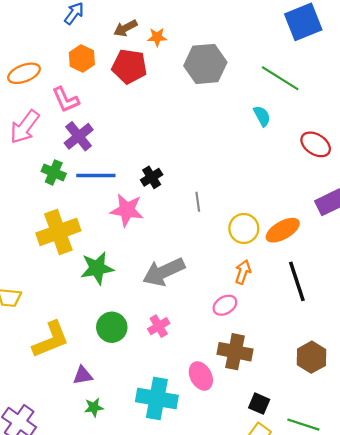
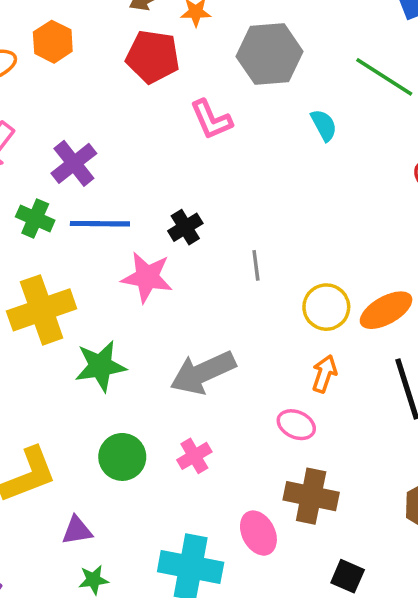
orange hexagon: (82, 58) -> (53, 42), moved
pink L-shape: (66, 100) -> (211, 120), moved
cyan semicircle: (262, 116) -> (324, 125), moved
pink ellipse: (225, 305) -> (296, 425), turned 55

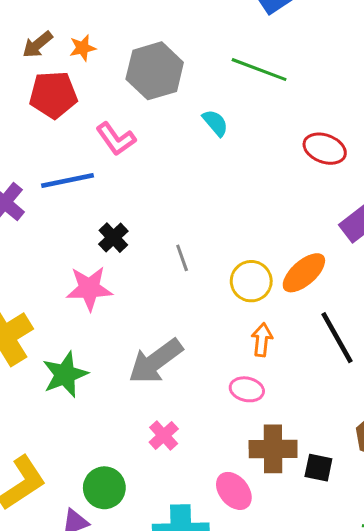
blue line: (100, 224) -> (68, 181), moved
green circle: (122, 457) -> (104, 488), moved
black square: (348, 576) -> (318, 468), moved

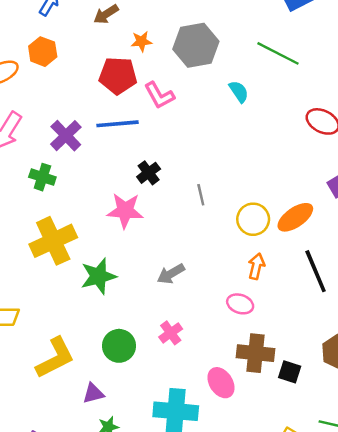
orange star: (83, 48) -> (141, 41), moved
red pentagon: (53, 95) -> (118, 76), moved
gray arrow: (156, 361) -> (171, 274), size x0.6
green circle: (104, 488) -> (119, 346), moved

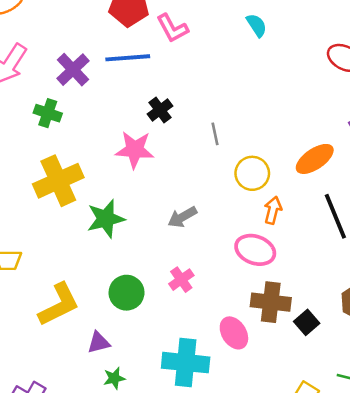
yellow circle: (253, 219) -> (252, 173), moved
pink ellipse: (240, 304) -> (255, 250), size x1.4
black square: (290, 372) -> (307, 322), turned 30

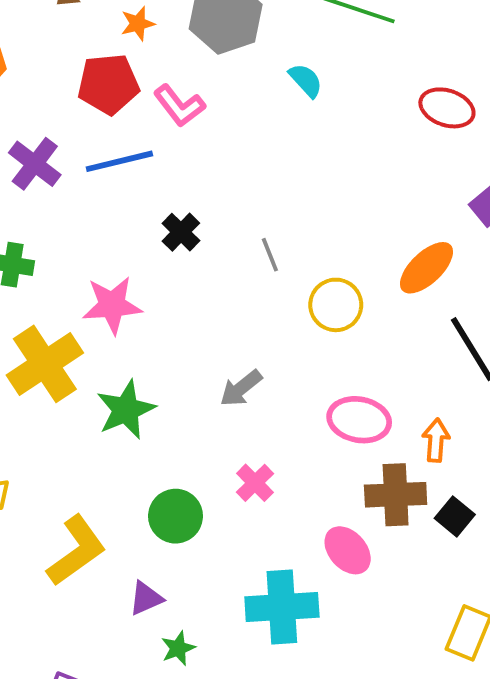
purple cross: (73, 70) -> (35, 164), moved
pink star: (135, 150) -> (112, 305), moved
orange arrow: (273, 210) -> (436, 440), moved

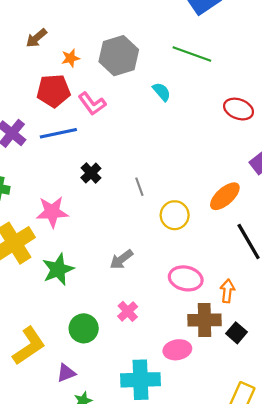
pink ellipse: (348, 550) -> (177, 350), turned -60

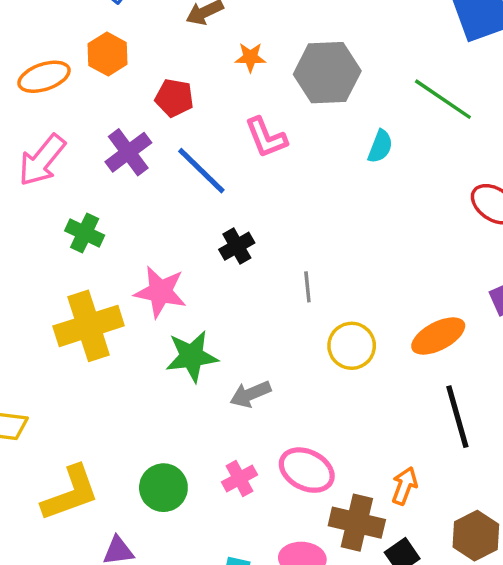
red pentagon: (53, 91) -> (174, 98), moved, size x0.7
cyan semicircle: (162, 92) -> (380, 146), turned 48
blue line: (58, 133) -> (201, 171), turned 42
green star: (58, 269) -> (192, 356), moved
pink ellipse: (186, 278) -> (307, 470), moved

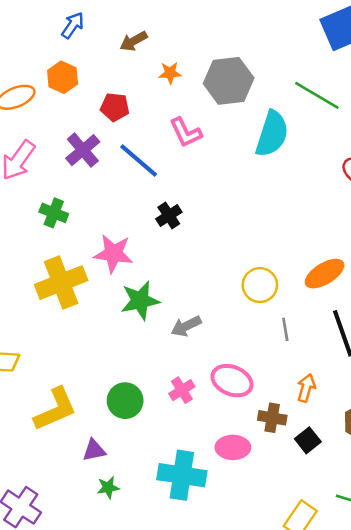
cyan semicircle: (380, 146) -> (272, 134), size x1.8
gray line: (307, 287) -> (285, 329), moved
brown cross: (357, 523) -> (272, 418), size x0.7

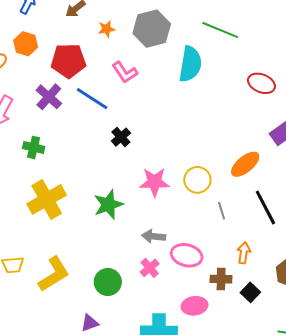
red pentagon: (115, 107) -> (68, 61), size x1.6
pink star: (113, 254) -> (154, 182), moved
gray arrow: (186, 326) -> (154, 236), moved, turned 40
yellow L-shape: (55, 409) -> (54, 274), moved

